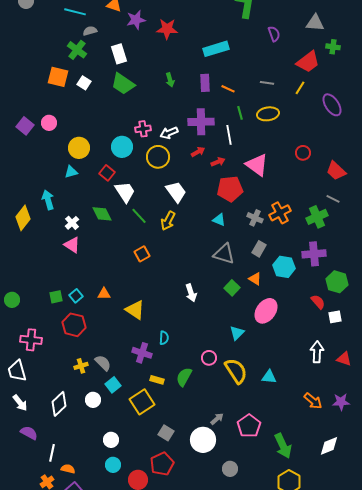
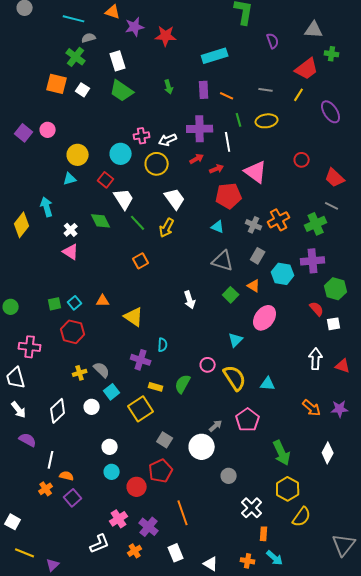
pink pentagon: (249, 426) -> (248, 420), moved
white diamond: (329, 446) -> (328, 453), turned -40

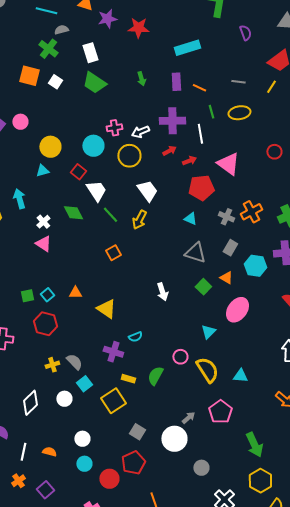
cyan semicircle: (163, 345) -> (135, 337), turned 64
orange semicircle: (67, 476) -> (49, 452), moved

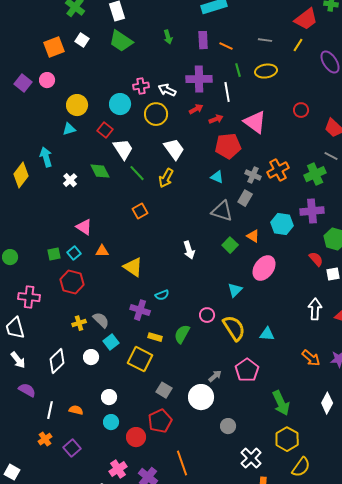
orange square: (29, 76) -> (54, 47), moved, turned -35
white arrow: (140, 132) -> (167, 90), turned 48
pink triangle: (43, 244) -> (84, 227), moved
gray rectangle: (230, 248) -> (245, 198), moved
yellow square: (113, 401) -> (140, 359), turned -30

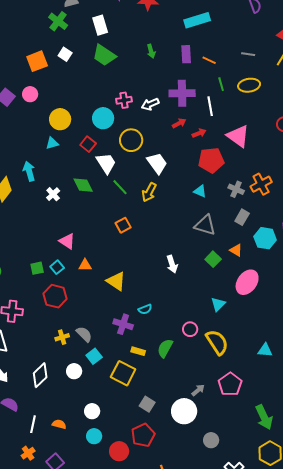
white arrow: (167, 90) -> (150, 104), turned -48
yellow circle: (156, 114) -> (131, 140), moved
gray rectangle: (245, 198) -> (242, 217), moved
cyan triangle: (267, 334) -> (265, 350), moved

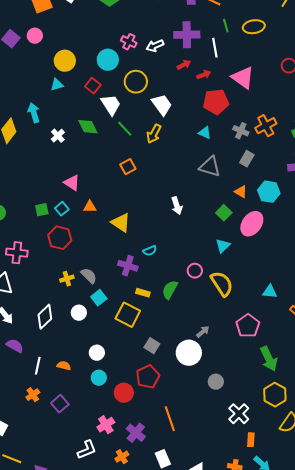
pink cross: (124, 100) -> (129, 42), turned 35
cyan hexagon: (265, 238) -> (269, 192), moved
green square: (213, 259) -> (224, 213), moved
pink pentagon: (230, 384) -> (248, 326), moved

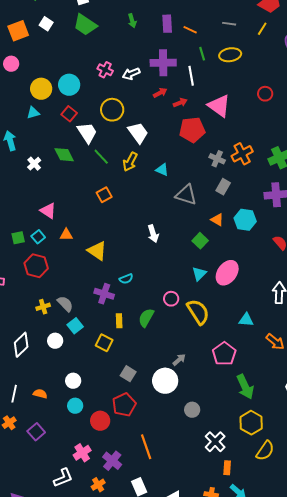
cyan circle: (108, 60) -> (69, 85), moved
cyan triangle: (205, 133) -> (162, 170), moved
pink ellipse: (252, 224) -> (227, 273), moved
yellow rectangle: (143, 293) -> (119, 321), turned 72
yellow square: (128, 315) -> (104, 343), size x0.7

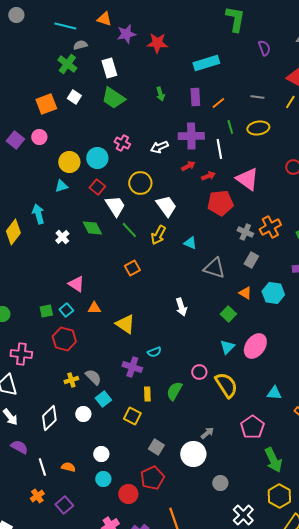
orange line: (190, 30) -> (218, 103), turned -64
pink cross: (105, 70) -> (122, 143), moved
white line: (14, 394) -> (42, 467), turned -30

